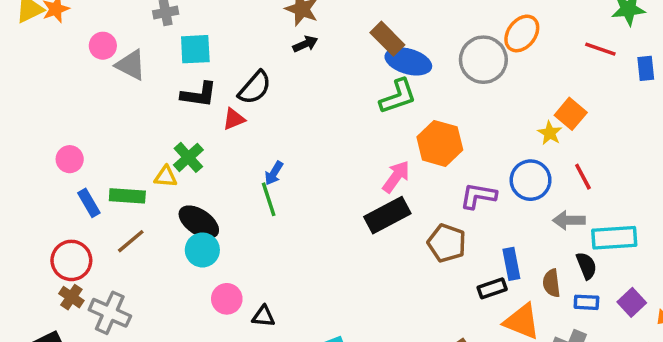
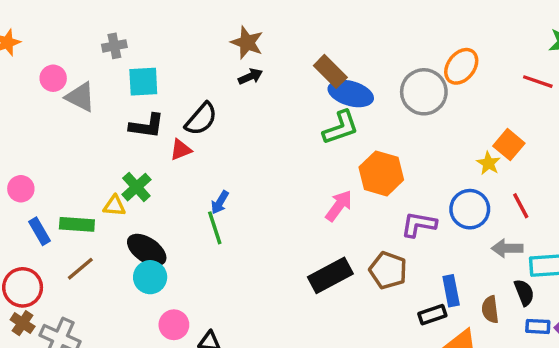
black rectangle: (387, 215) -> (330, 275), moved
blue rectangle: (586, 302) -> (538, 326), moved

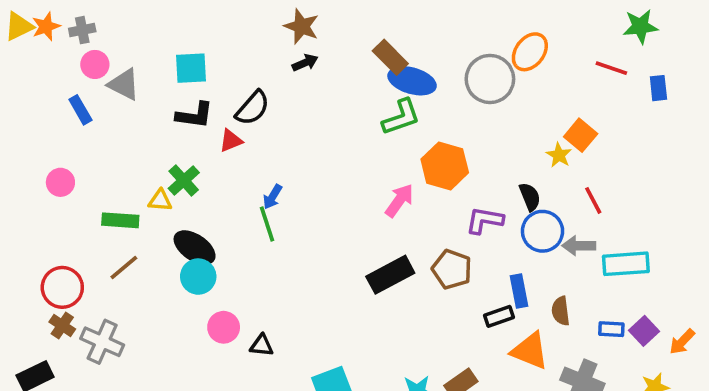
gray cross: (114, 46) -> (82, 30), moved
blue circle: (470, 209) -> (543, 231), moved
blue rectangle: (40, 231) -> (80, 110), moved
black semicircle: (524, 292) -> (530, 197), moved

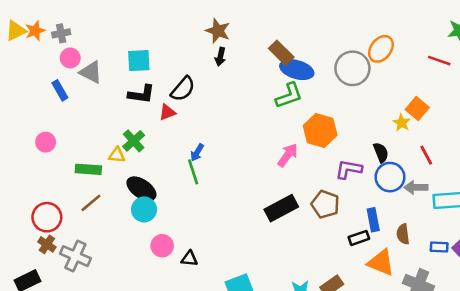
black arrow: (305, 63) -> (220, 57), turned 126

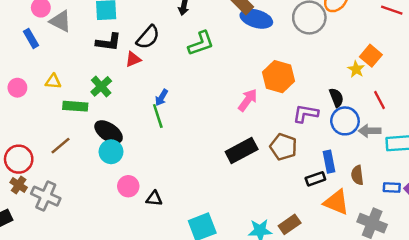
green L-shape: (289, 95) -> (201, 43), moved
yellow triangle: (117, 155) -> (53, 82), moved
green rectangle: (88, 169) -> (75, 106), moved

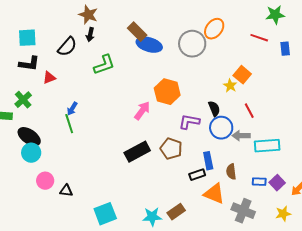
black semicircle: (148, 37) -> (67, 47), moved

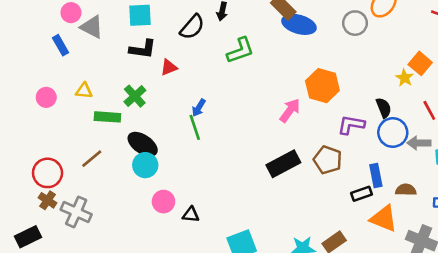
gray circle: (192, 44) -> (355, 23), size x0.7
brown semicircle: (231, 172) -> (406, 190), turned 98

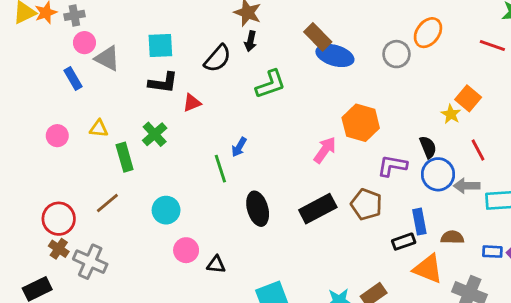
blue arrow: (199, 108) -> (239, 147), moved
green rectangle: (107, 117) -> (125, 157), turned 70
black ellipse: (143, 144) -> (258, 209), moved, turned 40

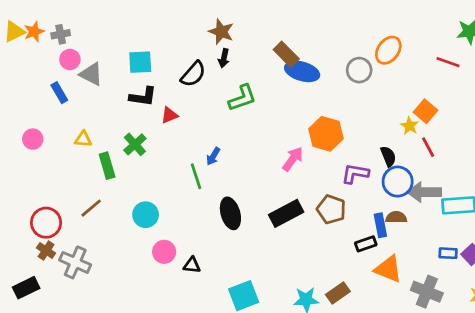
pink circle: (57, 136) -> (33, 139), moved
red line: (478, 150) -> (428, 147), moved
gray arrow: (467, 186) -> (424, 192), size x1.4
brown semicircle: (452, 237) -> (396, 217), moved

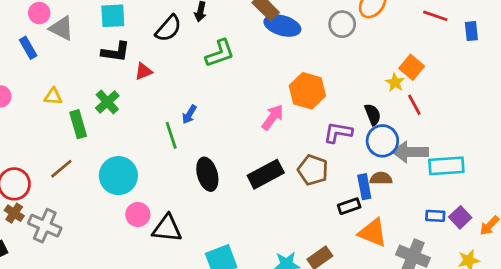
cyan circle: (146, 215) -> (118, 176), size x1.4
black triangle: (192, 265) -> (167, 228), size x1.6

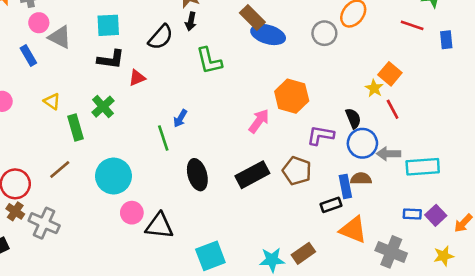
green L-shape: (220, 53) -> (209, 61), turned 96
yellow triangle: (53, 96) -> (52, 101), turned 30
gray arrow: (410, 152) -> (389, 154), size x0.7

